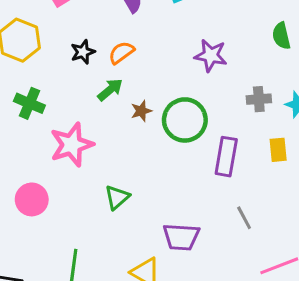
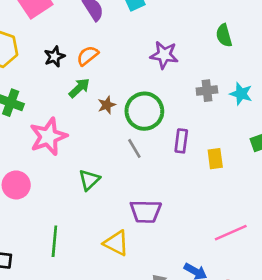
yellow rectangle: (278, 150) -> (215, 159), moved
purple rectangle: (226, 157) -> (181, 141), size x0.7
gray line: (244, 218) -> (134, 148), moved

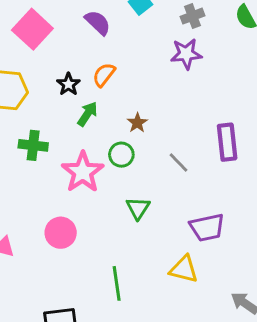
green arrow: (79, 88) -> (87, 114), moved
gray cross: (207, 91) -> (192, 16), moved
green circle: (144, 111) -> (121, 155), moved, size x0.6
purple rectangle: (181, 141) -> (227, 142), size x1.4

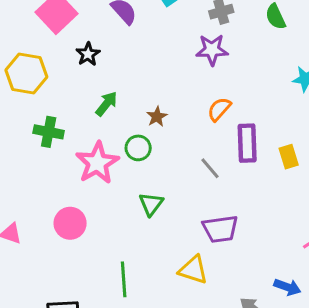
orange semicircle: (104, 75) -> (219, 109), moved
black star: (68, 84) -> (88, 54), moved
gray line: (178, 162) -> (210, 168), moved

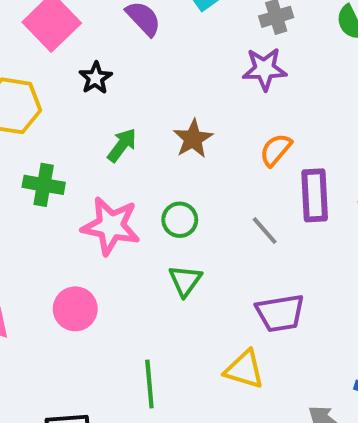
brown star: (157, 117) -> (193, 139), moved, size x1.4
green circle: (138, 148) -> (180, 220), moved
pink star: (97, 163) -> (111, 226), turned -30

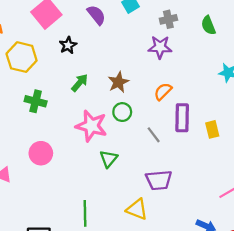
green circle: (180, 220) -> (122, 112), moved
pink star: (111, 226) -> (91, 126), moved
pink circle: (75, 309) -> (41, 153), moved

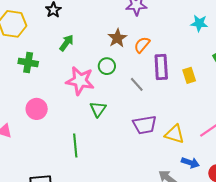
brown star: (118, 82) -> (117, 38), moved
yellow triangle: (137, 209) -> (175, 134), moved
green line: (85, 213) -> (75, 145), moved

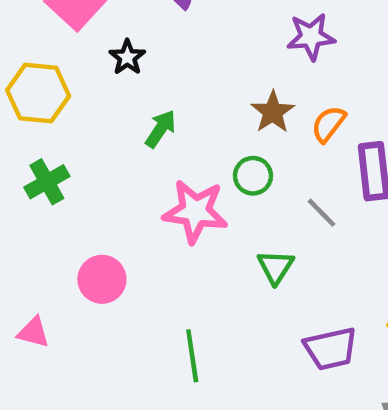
green cross: (28, 63) -> (47, 182), moved, turned -36
green triangle: (98, 109) -> (276, 267), moved
purple trapezoid: (145, 125) -> (331, 349), moved

